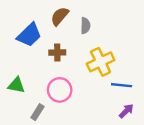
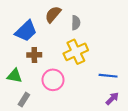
brown cross: (57, 52) -> (34, 55), moved
yellow cross: (101, 62) -> (76, 52), moved
gray rectangle: (37, 112) -> (24, 100), moved

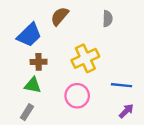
gray semicircle: (76, 23) -> (108, 19), moved
green triangle: (15, 76) -> (33, 85), moved
pink circle: (53, 80) -> (77, 96), moved

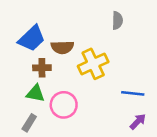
brown semicircle: (60, 16) -> (62, 47), moved, turned -132
pink circle: (77, 96) -> (64, 105), moved

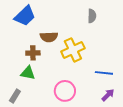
blue trapezoid: (32, 38) -> (25, 16), moved
pink circle: (64, 105) -> (65, 91), moved
gray rectangle: (29, 123) -> (15, 96), moved

